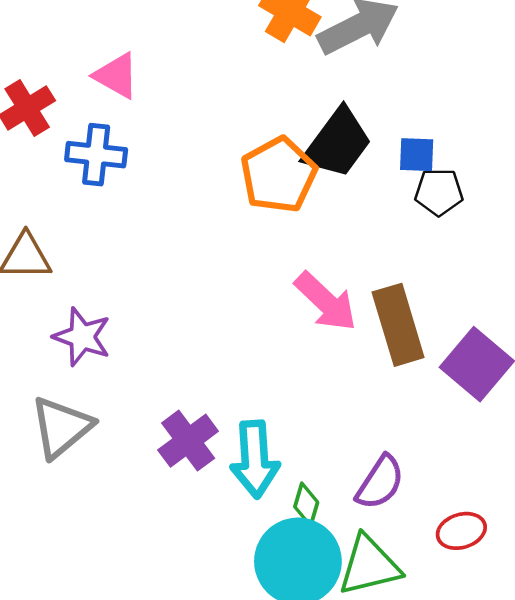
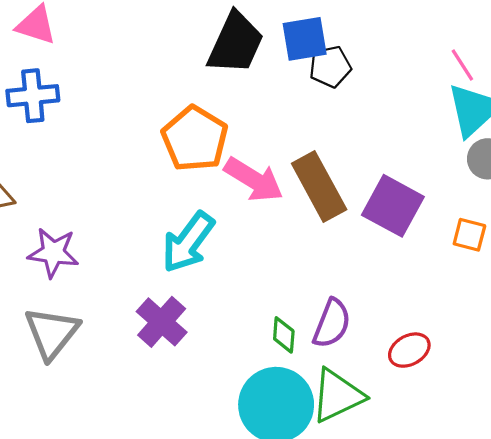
blue square: (417, 155) -> (305, 39), size x1.4
orange pentagon: (279, 175) -> (195, 139), moved
cyan arrow: (255, 459) -> (188, 242), moved, turned 52
green diamond: (306, 505) -> (284, 335), moved

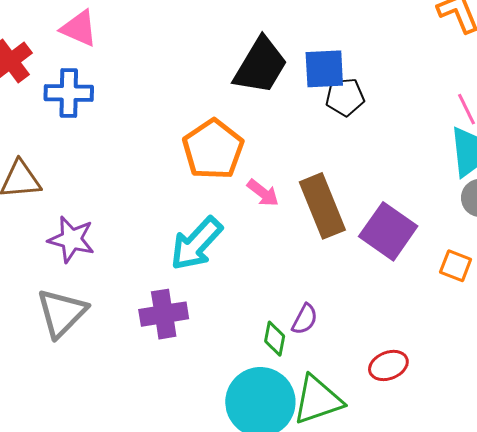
pink arrow: (254, 180) -> (263, 193), size x0.6
purple cross: (162, 322) -> (164, 314), turned 33
purple semicircle: (332, 323) -> (305, 319), moved, size x0.7

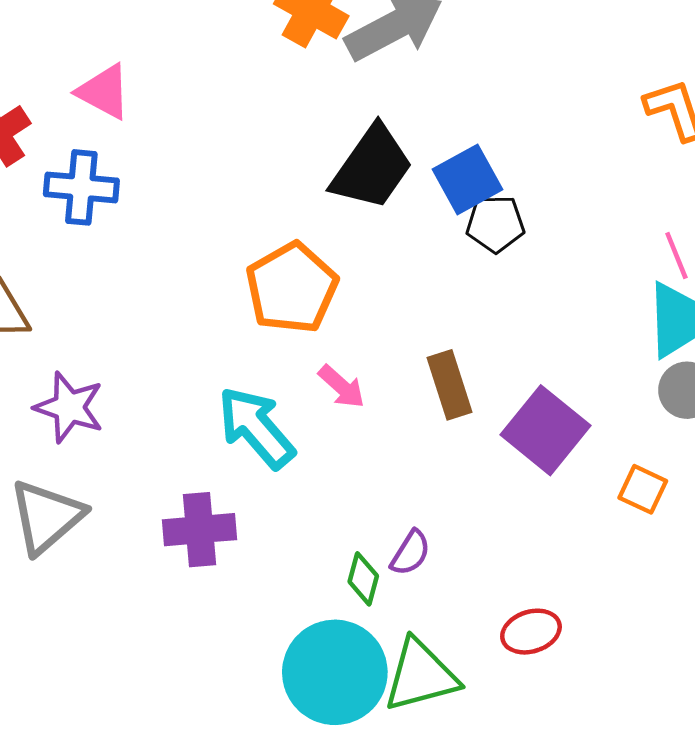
blue square: (324, 69) -> (468, 179), turned -30
pink arrow: (263, 193) -> (342, 387), moved
brown rectangle: (322, 206) -> (450, 385), size x0.7
cyan arrow: (196, 244) -> (256, 428), turned 92

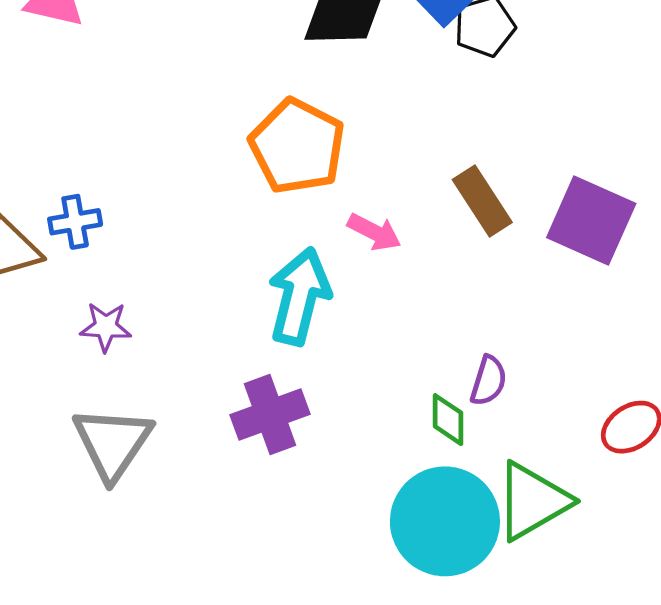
blue cross: (81, 187) -> (75, 222), moved, size x0.7
purple star: (69, 407) -> (106, 327), size x0.7
cyan arrow: (256, 428) -> (299, 296), turned 70

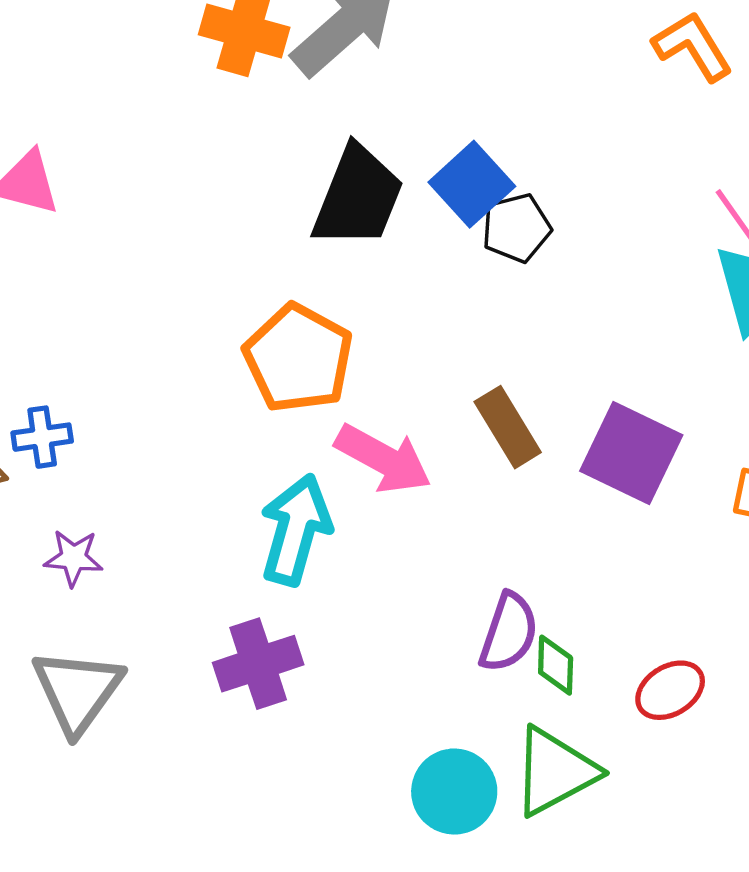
pink arrow: (374, 232) -> (383, 459), size x1.6
purple semicircle: (489, 381) -> (509, 632), size x1.4
green diamond: (448, 420) -> (556, 665), moved
cyan circle: (445, 521) -> (454, 792), size x0.7

